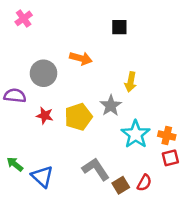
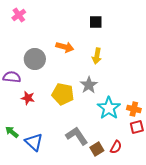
yellow arrow: (131, 82) -> (97, 56), moved
red star: (45, 116) -> (28, 98), moved
yellow pentagon: (78, 117) -> (63, 94), turned 30

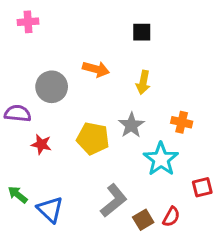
pink cross: (19, 15) -> (28, 22), turned 32
orange cross: (134, 109) -> (182, 122), moved
gray L-shape: (77, 136) -> (114, 201), turned 85

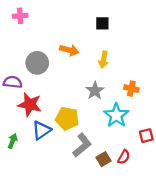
yellow pentagon: (93, 138) -> (67, 118), moved
red star: (41, 144) -> (30, 105), size x1.6
green arrow: (18, 195) -> (13, 141), turned 72
blue triangle: (50, 209) -> (41, 130), moved, turned 42

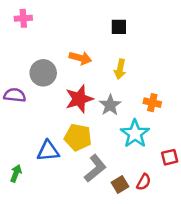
red star: (30, 105) -> (79, 99), moved, turned -30
blue triangle: (41, 130) -> (48, 151), turned 30
green arrow: (13, 141) -> (16, 173), moved

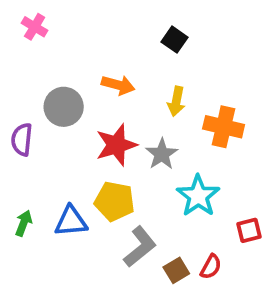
pink cross: (23, 18) -> (35, 27), turned 35
black square: (119, 27) -> (174, 40), turned 35
purple semicircle: (15, 95) -> (22, 140), turned -90
orange cross: (152, 103) -> (224, 127), moved, size x1.5
green arrow: (16, 173) -> (24, 223), moved

